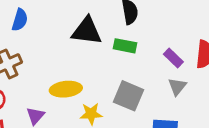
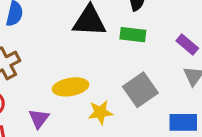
gray square: (128, 96) -> (140, 90), turned 36

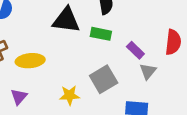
purple rectangle: (187, 45) -> (135, 50), moved
yellow ellipse: (71, 87) -> (30, 61), moved

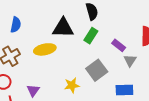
green rectangle: (101, 34) -> (91, 36), turned -63
yellow ellipse: (30, 61) -> (45, 49), moved

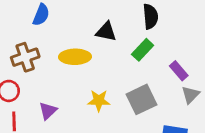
black triangle: (63, 28) -> (106, 32), size x0.7
yellow star: (72, 85) -> (99, 101), moved

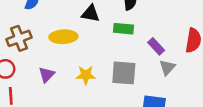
green rectangle: (143, 50) -> (123, 29), turned 54
gray square: (142, 99) -> (124, 73), turned 32
purple triangle: (48, 111) -> (47, 75), moved

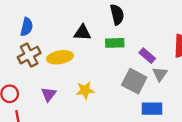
brown cross: (19, 38) -> (29, 55), moved
gray square: (124, 73) -> (134, 81), moved, turned 30

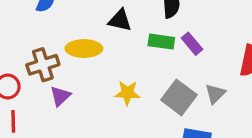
brown cross: (29, 55) -> (43, 65), moved
purple rectangle: (147, 56) -> (192, 44), moved
yellow star: (85, 90) -> (127, 93), moved

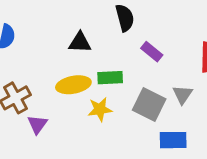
green rectangle: (161, 42) -> (110, 78), moved
yellow ellipse: (84, 49) -> (73, 85), moved

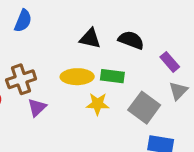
black semicircle: (125, 18) -> (131, 40), moved, turned -65
purple rectangle: (152, 52) -> (170, 62), moved
gray triangle: (183, 95) -> (178, 91), moved

